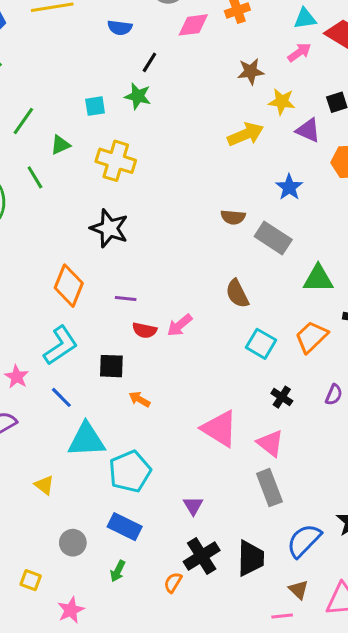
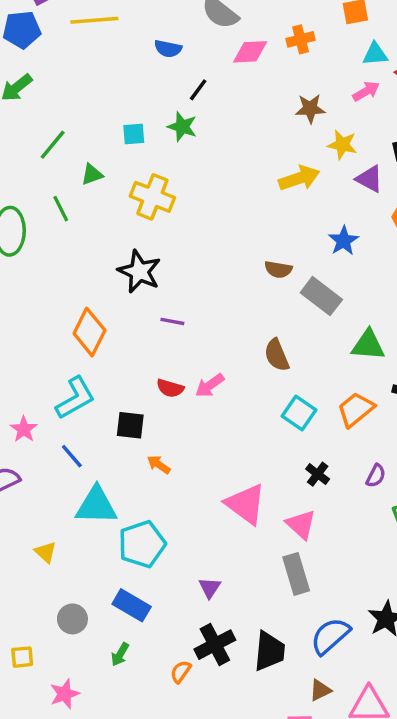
purple line: (126, 298) -> (172, 321), moved
yellow square: (31, 580) -> (22, 657), turned -30
brown triangle: (299, 590) -> (320, 690), turned 45

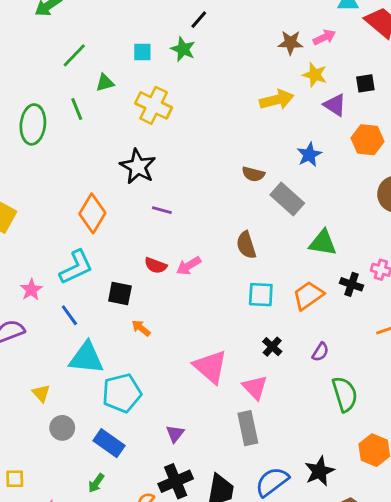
pink arrow: (366, 91) -> (324, 37), moved
cyan square: (299, 413) -> (261, 295), turned -36
gray circle: (72, 619) -> (62, 428), moved

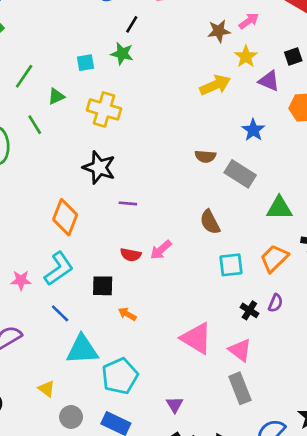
yellow star: (315, 75) -> (246, 57), turned 30
pink star: (31, 290) -> (21, 280), moved, turned -30
purple semicircle: (320, 352) -> (276, 303), moved

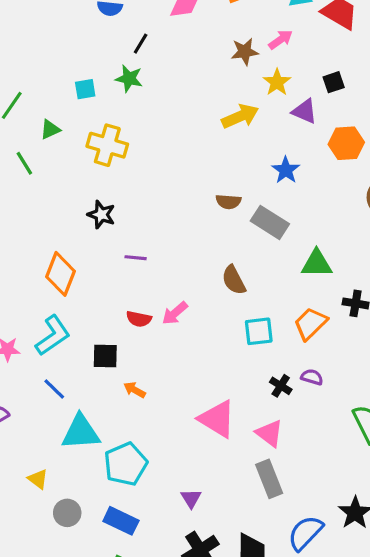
black star: (99, 167) -> (101, 215), size x0.7
purple semicircle: (276, 303) -> (312, 377), turned -96

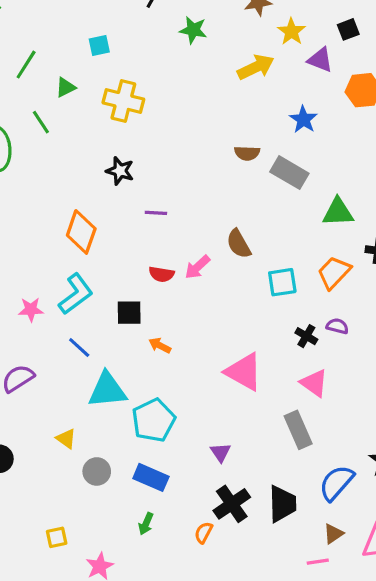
green star: (129, 79) -> (193, 30), moved
brown semicircle: (234, 280) -> (239, 244), moved
pink triangle: (269, 433) -> (314, 383), moved

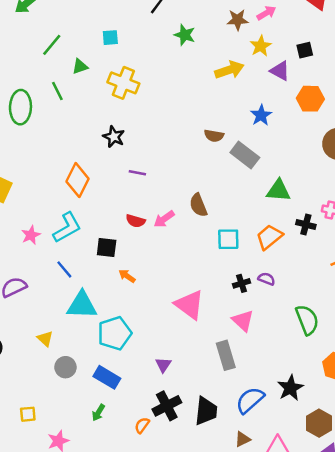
pink star: (31, 310) -> (31, 235), turned -30
black cross: (306, 336) -> (242, 283), turned 35

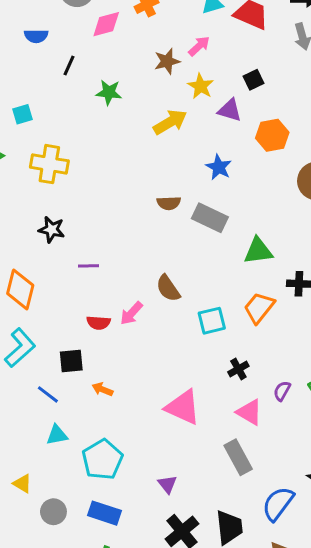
blue line: (64, 269) -> (48, 394), moved
purple semicircle: (267, 279) -> (282, 391), moved, turned -70
cyan triangle: (82, 305) -> (57, 435), size x0.6

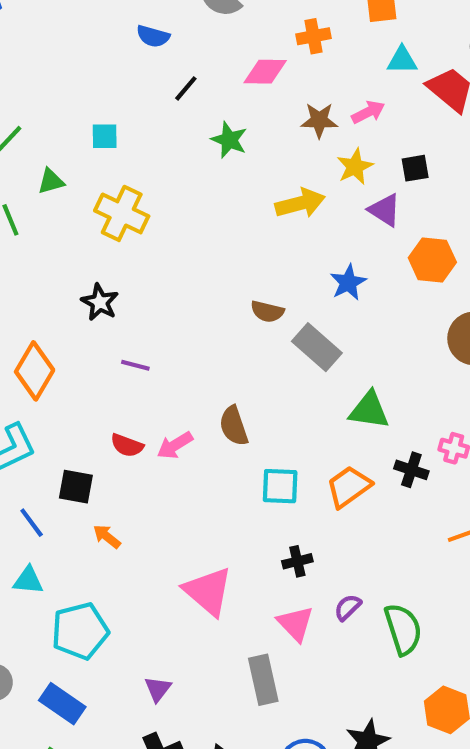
pink diamond: (106, 24) -> (265, 72), moved
black square: (253, 80) -> (415, 168), moved

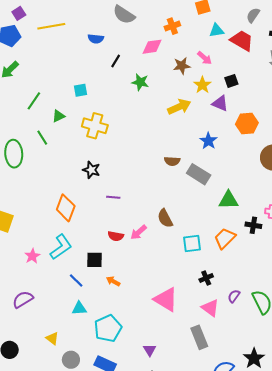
pink arrow: (368, 112) -> (204, 58), turned 77

